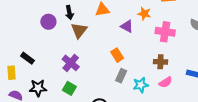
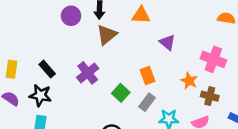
orange star: (144, 14) -> (189, 81), moved
black rectangle: (28, 58) -> (47, 69), moved
brown cross: (160, 62) -> (210, 96), moved
green square: (69, 88) -> (121, 93), moved

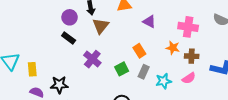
black rectangle: (47, 69) -> (69, 38), moved
green square: (121, 93) -> (122, 69), turned 32

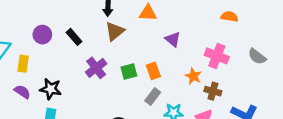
purple circle: (70, 17) -> (42, 35), moved
green square: (122, 69) -> (129, 71), moved

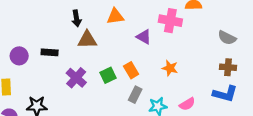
brown triangle: (115, 31) -> (87, 40), turned 48
black rectangle: (74, 37) -> (50, 52), turned -35
pink cross: (217, 56) -> (170, 21), moved
brown cross: (213, 91) -> (228, 67), moved

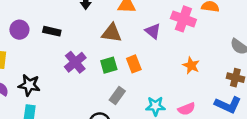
brown triangle: (87, 40) -> (112, 33), moved
orange star: (170, 68) -> (191, 65), moved
gray rectangle: (135, 95) -> (117, 96), moved

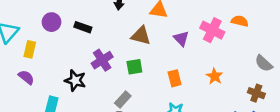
orange rectangle: (134, 64) -> (175, 78), moved
black star: (29, 85) -> (75, 80), moved
gray rectangle: (117, 96) -> (123, 99), moved

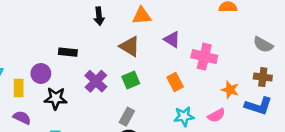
purple circle: (52, 22) -> (41, 74), moved
pink cross: (212, 30) -> (204, 57), moved
brown triangle: (141, 36) -> (130, 46), turned 30
orange star: (215, 76) -> (230, 90), moved
black star: (75, 80) -> (56, 98), moved

